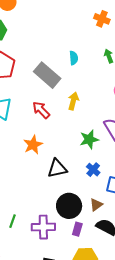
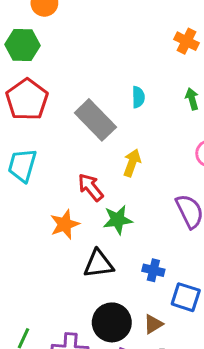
red arrow: (41, 110) -> (91, 187), moved
green star: (89, 139) -> (118, 220), moved
blue cross: (93, 170) -> (153, 270), turned -32

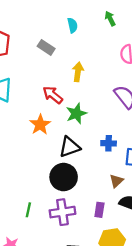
gray rectangle: (95, 120) -> (46, 47), size x0.6
black circle: (112, 322) -> (64, 177), moved

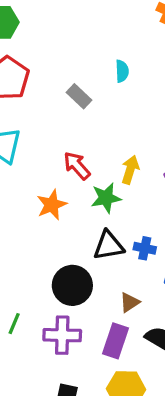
yellow arrow: (78, 72) -> (130, 170), moved
black triangle: (70, 147) -> (109, 245), moved
brown triangle: (116, 181) -> (130, 302), moved
purple rectangle: (99, 210) -> (116, 341), size x1.5

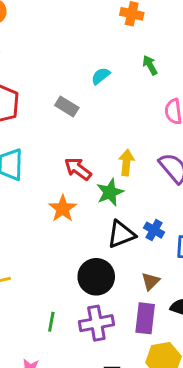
cyan semicircle: (122, 71) -> (101, 76), turned -114
blue cross: (145, 248) -> (154, 230), turned 30

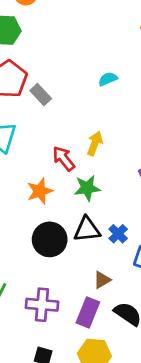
gray rectangle: (67, 106) -> (41, 95), moved
yellow arrow: (126, 163) -> (95, 143), moved
black circle: (96, 277) -> (50, 239), moved

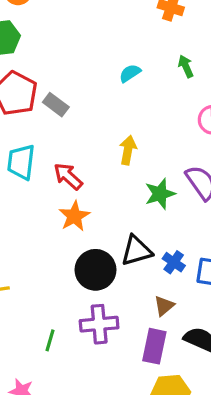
red arrow: (64, 159) -> (68, 176), moved
green star: (87, 188) -> (160, 194), moved
blue cross: (118, 234) -> (174, 262), moved
purple cross: (42, 305) -> (99, 324), moved

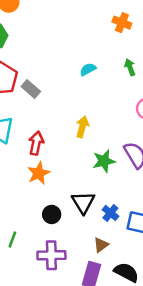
red arrow: (68, 176) -> (36, 143), turned 55
black triangle: (136, 251) -> (83, 202), turned -50
black circle: (95, 270) -> (52, 214), size x0.6
green line: (50, 340) -> (12, 239), moved

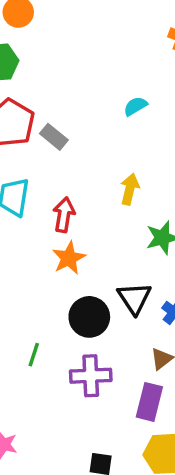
black circle: (52, 214) -> (89, 317), size x1.5

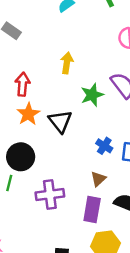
black triangle: (134, 298) -> (60, 121), moved
black circle: (89, 317) -> (21, 157), moved

